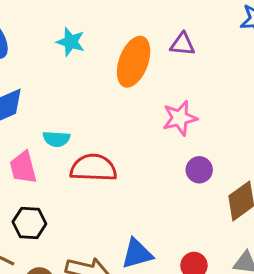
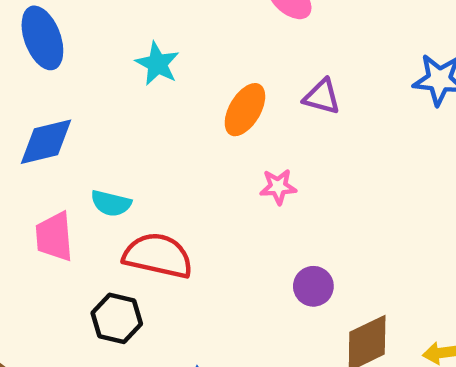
orange ellipse: (134, 62) -> (245, 110), size x0.7
pink star: (180, 118) -> (278, 187), moved, size x0.7
black hexagon: (29, 223) -> (117, 318), moved

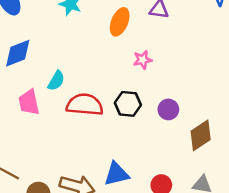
cyan semicircle: (111, 203) -> (56, 81), turned -66
black hexagon: (117, 318) -> (128, 104), moved

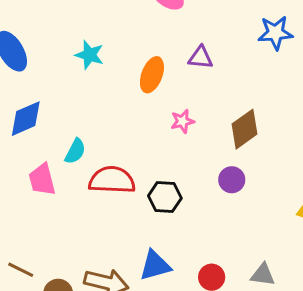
black hexagon: (128, 104) -> (165, 197), moved
purple circle: (168, 109) -> (232, 180), moved
brown diamond: (201, 135) -> (245, 129), moved

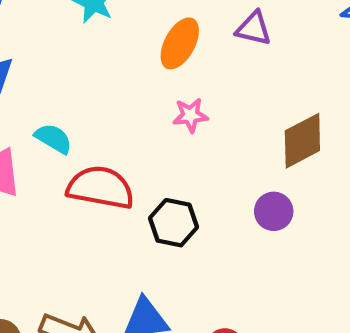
pink star: (183, 121) -> (190, 115), moved
cyan semicircle: (75, 151) -> (53, 139), turned -95

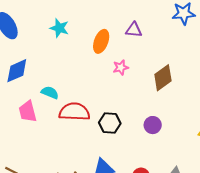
pink star: (190, 115) -> (121, 67), moved
purple circle: (274, 211) -> (153, 125), moved

